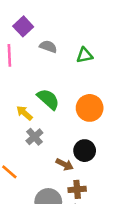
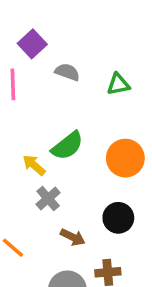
green semicircle: (48, 99) -> (67, 146), turned 100
brown arrow: (65, 164) -> (73, 237), moved

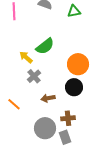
orange circle: (125, 158) -> (78, 64), moved
brown arrow: (73, 237) -> (48, 98), turned 144

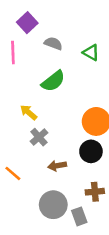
green triangle: (74, 11) -> (91, 53), turned 40
green semicircle: (45, 46) -> (53, 81), moved
brown cross: (68, 118) -> (95, 192), moved

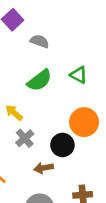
green triangle: (91, 53) -> (79, 75), moved
black circle: (91, 151) -> (62, 145), moved

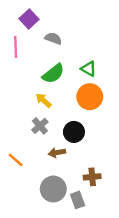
yellow arrow: (14, 113) -> (44, 100), moved
orange circle: (84, 122) -> (90, 97), moved

